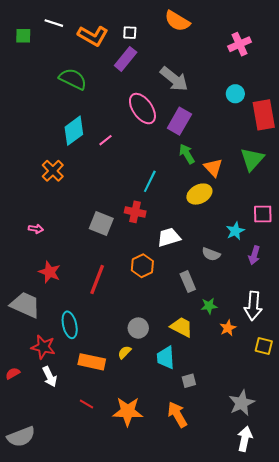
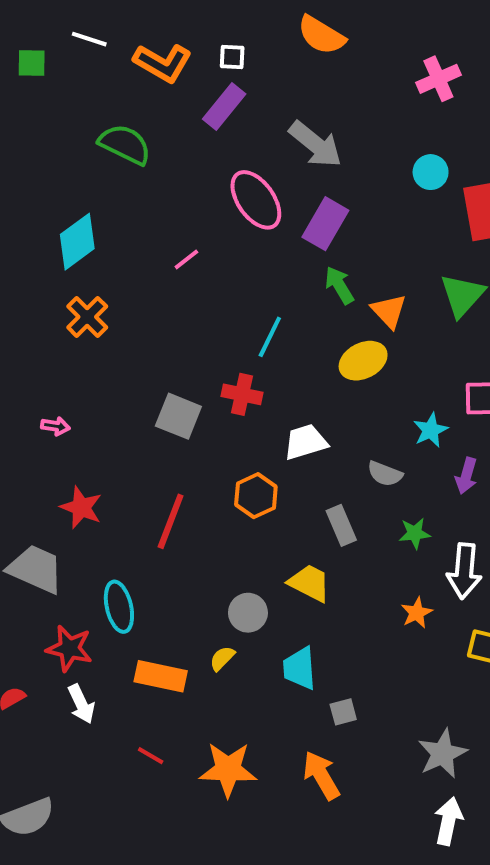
cyan diamond: (74, 131) -> (77, 242), moved
green star: (209, 306) -> (415, 533), moved
yellow trapezoid: (181, 327) -> (309, 583), moved

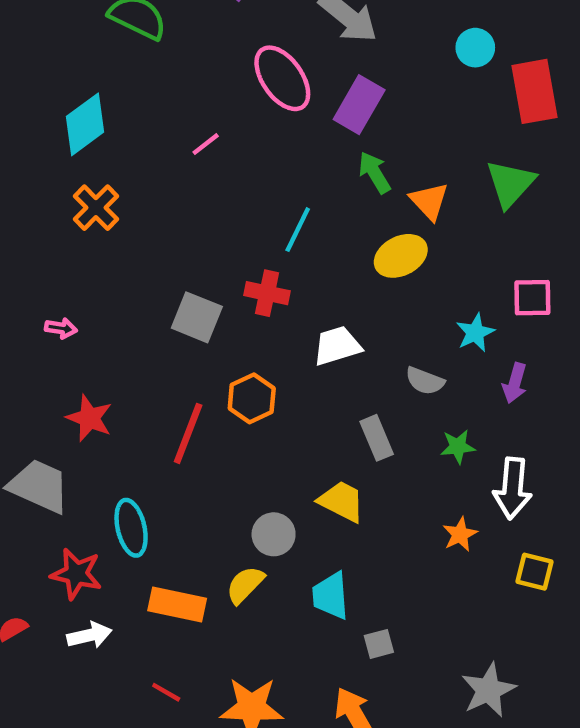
orange hexagon: (256, 496) -> (252, 398), moved
yellow semicircle: (222, 658) -> (245, 585), size x1.4
white arrow: (81, 704) -> (89, 635), turned -78

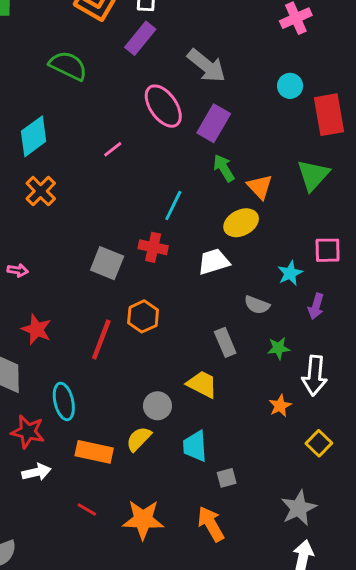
white trapezoid: (337, 346) -> (214, 262), moved
yellow square: (534, 572) -> (319, 443), moved, turned 30

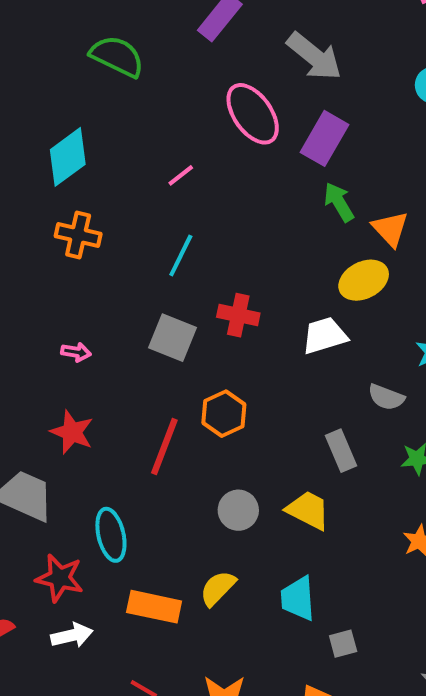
orange cross: (41, 191) -> (78, 235), turned -32
cyan line: (173, 205) -> (181, 255), moved
pink arrow: (18, 270) -> (76, 352), moved
gray circle: (157, 406) -> (238, 510), moved

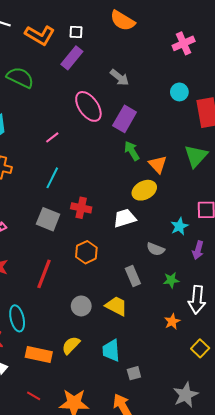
gray arrow: (314, 56) -> (119, 78), size x0.7
orange hexagon: (224, 414) -> (86, 252), moved

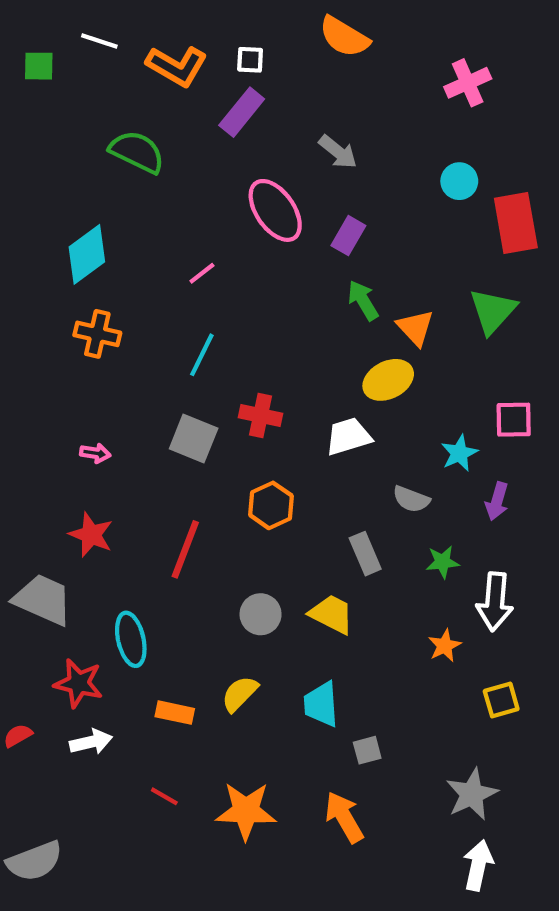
purple rectangle: (125, 119) -> (348, 236), size x0.7
yellow square: (200, 348) -> (501, 700), turned 30
orange rectangle: (39, 355) -> (175, 713), size x0.7

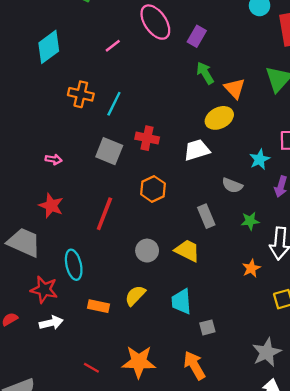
pink line: (202, 273) -> (113, 46), moved
orange cross: (97, 334) -> (81, 94), moved
red line: (164, 796) -> (91, 368), moved

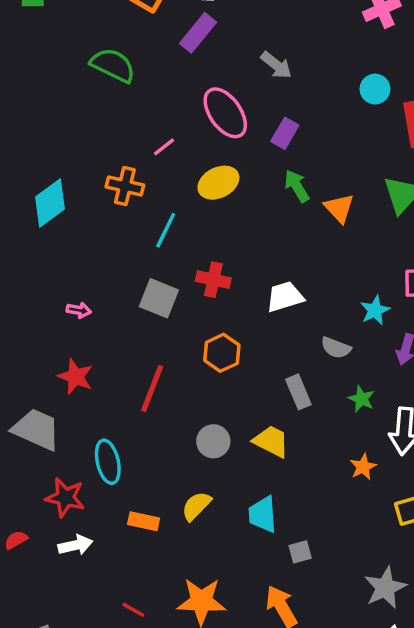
cyan diamond: (49, 47) -> (50, 203), moved
orange cross: (81, 94) -> (125, 186), moved
yellow ellipse: (219, 118) -> (218, 183), moved
green star: (250, 221) -> (361, 399), turned 30

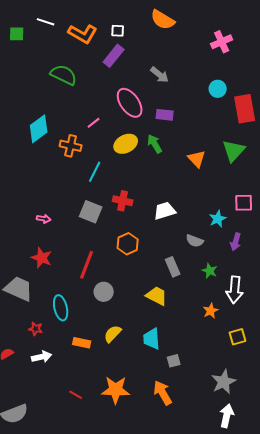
purple rectangle: (285, 133) -> (165, 115), turned 66
green arrow: (297, 186) -> (155, 144), moved
cyan diamond: (50, 203) -> (39, 129), moved
gray circle: (213, 441) -> (104, 292), moved
red star: (65, 497) -> (36, 329), size x0.6

